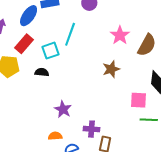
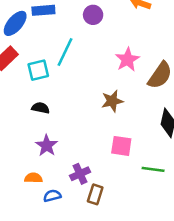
black semicircle: (42, 72) -> (41, 108), moved
pink square: (138, 100) -> (121, 146), moved
purple cross: (92, 129) -> (80, 174), turned -35

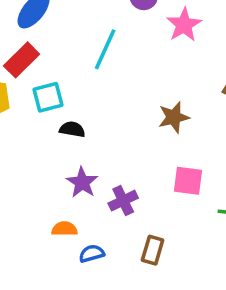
pink star: (127, 60) -> (184, 25), moved
cyan square: (38, 70) -> (48, 97), moved
purple cross: (80, 174) -> (123, 201), moved

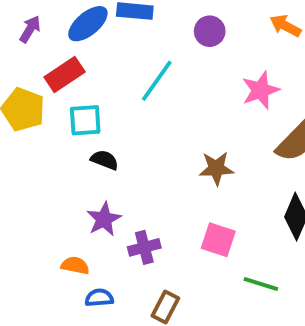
pink star: (184, 25) -> (260, 90), moved

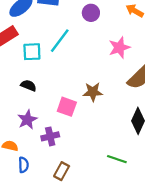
cyan square: (85, 120) -> (32, 52), moved
pink square: (218, 240) -> (67, 107), moved
blue semicircle: (99, 298) -> (24, 165), turned 91

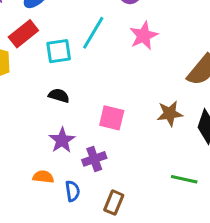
pink star: (119, 48) -> (144, 36), moved
brown star: (93, 92) -> (170, 114), moved
blue semicircle: (24, 165) -> (73, 191), moved

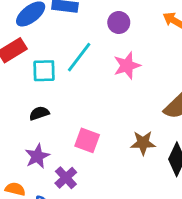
black semicircle: (59, 96) -> (39, 113), turned -42
purple cross: (94, 159) -> (66, 178), turned -30

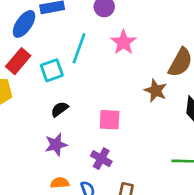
brown star: (143, 143) -> (156, 91), moved, turned -30
purple star: (37, 156) -> (56, 145), moved, turned 30

